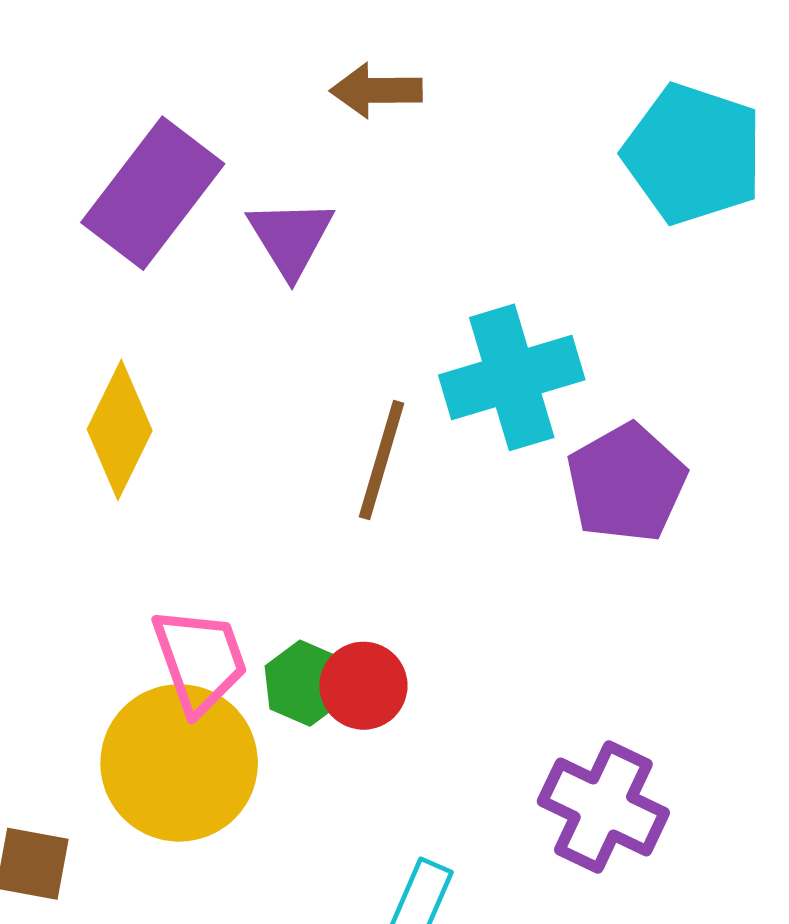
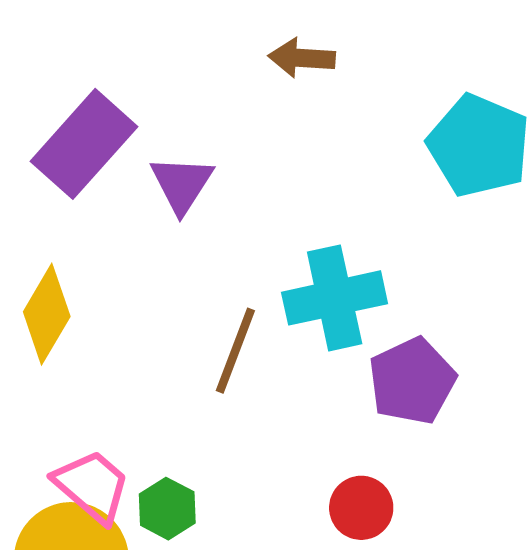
brown arrow: (376, 90) -> (302, 58), moved
pink trapezoid: (200, 660) -> (92, 486), turned -34
red circle: (363, 686) -> (361, 508), moved

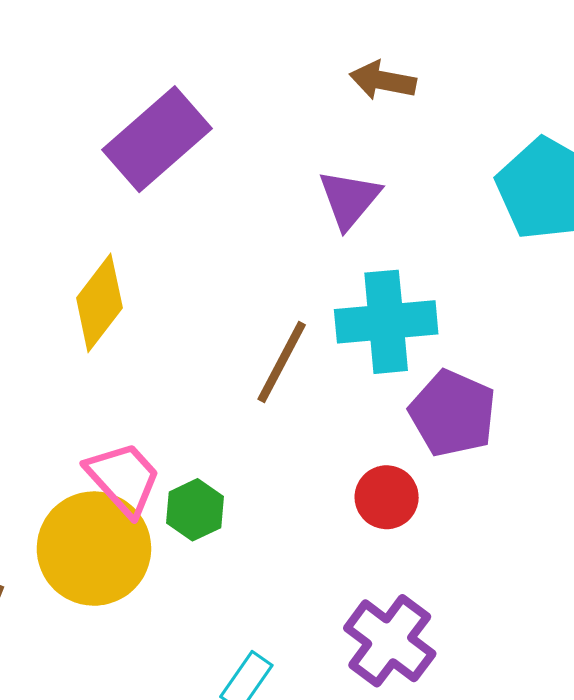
purple triangle: (182, 184) -> (349, 199), moved
purple pentagon: (412, 381) -> (453, 413), turned -30
red circle: (361, 508) -> (387, 497), moved

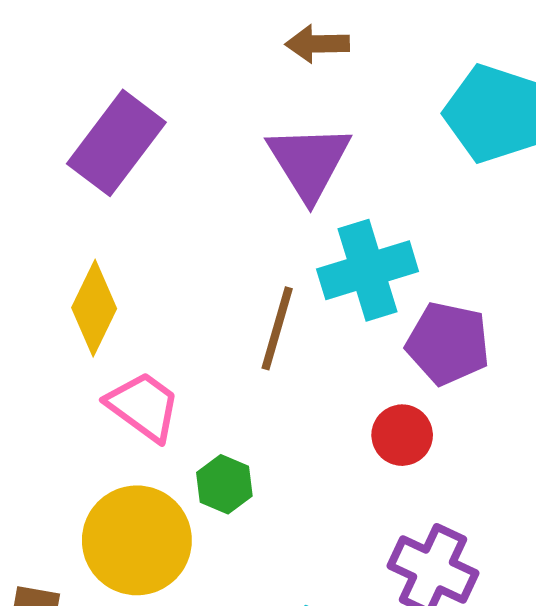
purple triangle: (349, 199) -> (309, 162), size x1.4
pink trapezoid: (123, 479) -> (143, 406), moved

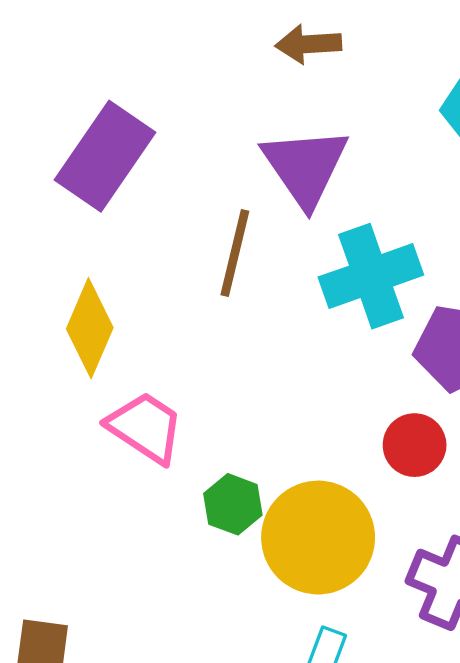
brown line: (277, 328) -> (235, 253), moved
yellow circle: (137, 540) -> (318, 538), moved

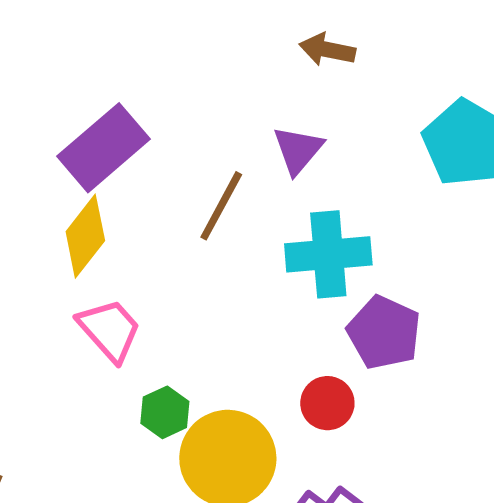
purple rectangle: (105, 156) -> (104, 148), moved
purple triangle: (305, 167) -> (298, 150), size x0.7

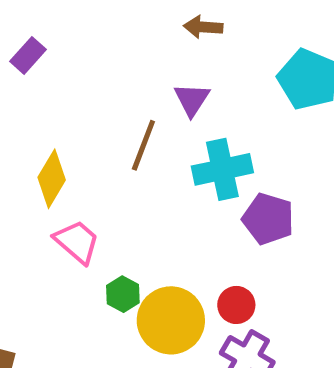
purple rectangle: (104, 148) -> (28, 55), moved, size x0.6
red circle: (327, 403) -> (236, 305), moved

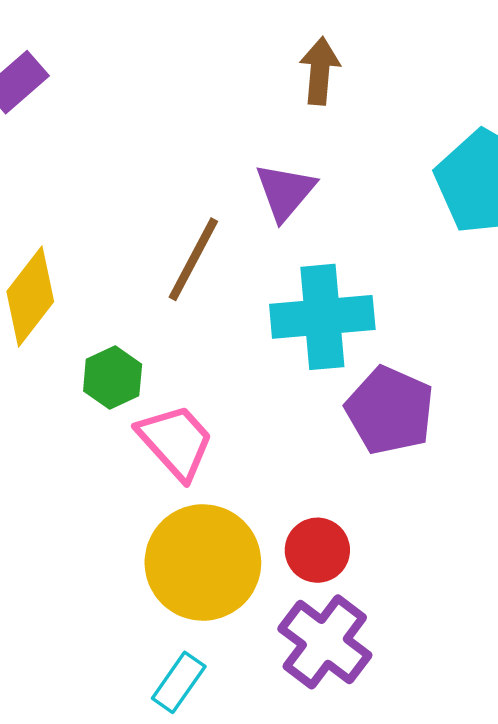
brown arrow: (203, 27) -> (320, 71), turned 84
pink trapezoid: (77, 242) -> (176, 442), moved
green hexagon: (123, 294) -> (113, 378), moved

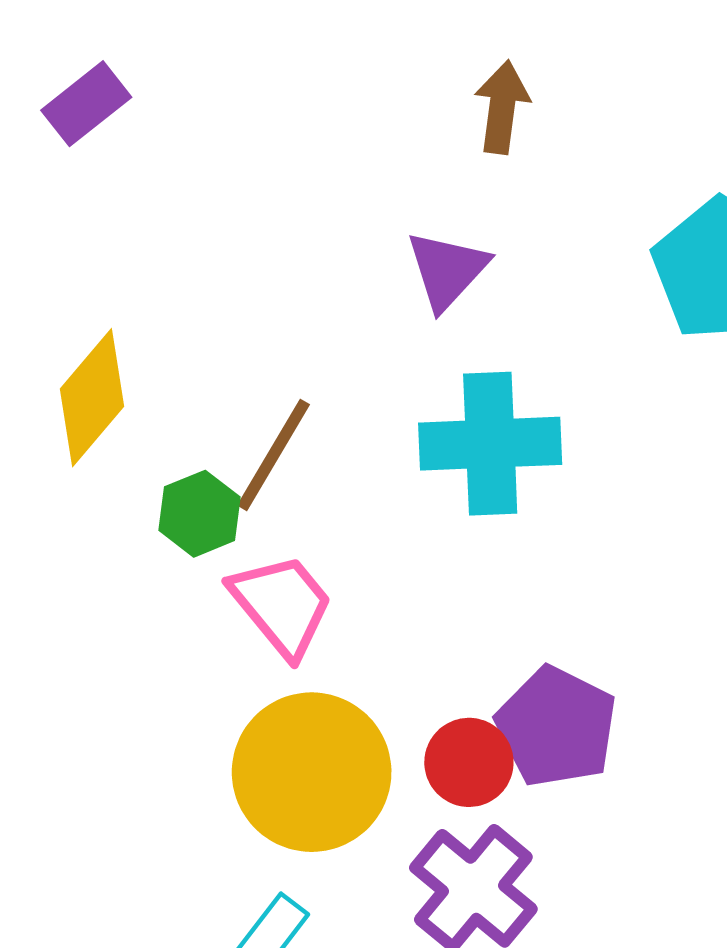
brown line: (193, 259) -> (274, 455), moved
purple pentagon: (390, 410) -> (556, 727), moved

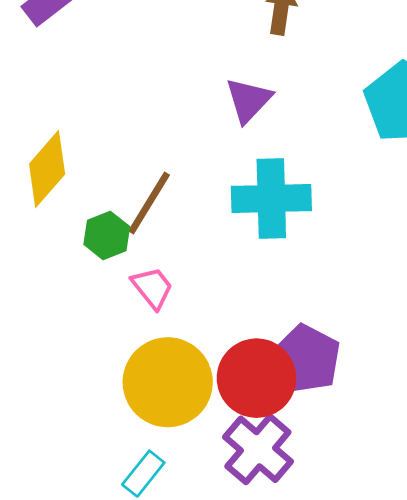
pink trapezoid: (282, 605) -> (152, 288), size x0.7
red circle: (469, 762) -> (257, 378), size x1.6

